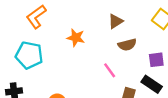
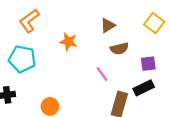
black rectangle: (152, 84) -> (144, 88), turned -60

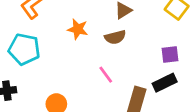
brown semicircle: (119, 49) -> (115, 37), moved
pink line: (102, 74) -> (106, 75), moved

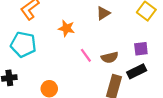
brown semicircle: (115, 37) -> (110, 57), moved
pink line: (106, 75) -> (86, 55), moved

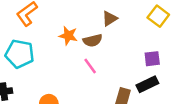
brown semicircle: (110, 57) -> (93, 40), moved

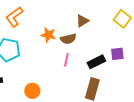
pink line: (90, 66) -> (66, 60), turned 48
black rectangle: (147, 84) -> (96, 62), moved

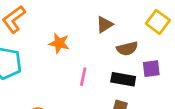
brown semicircle: (68, 39) -> (127, 49), moved
black rectangle: (96, 62) -> (123, 79), turned 36

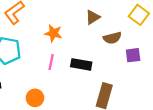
pink line: (83, 77) -> (51, 62), moved
black rectangle: (123, 79) -> (81, 64), moved

